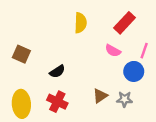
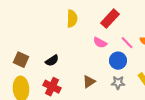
pink line: (144, 51) -> (127, 43), turned -64
brown square: (21, 54) -> (21, 60), moved
gray star: (124, 99) -> (118, 83), moved

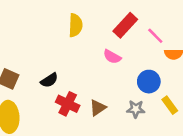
pink line: (127, 43) -> (155, 36), moved
blue circle: (118, 61) -> (149, 82), moved
red cross: (52, 87) -> (68, 104), moved

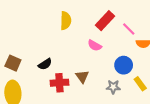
red cross: (68, 104) -> (59, 83), turned -30
brown triangle: (98, 108) -> (82, 77), moved, turned -32

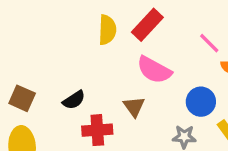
red rectangle: (105, 21) -> (147, 25), moved
pink semicircle: (95, 45) -> (154, 70), size x1.5
brown triangle: (82, 77) -> (134, 107), moved

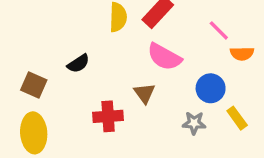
black semicircle: (74, 100) -> (78, 63), moved

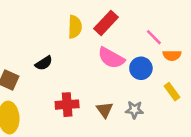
blue circle: (211, 88) -> (141, 68), moved
brown triangle: (144, 93) -> (105, 110), moved
yellow rectangle: (237, 118) -> (172, 92), moved

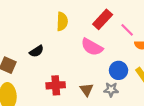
red rectangle: (106, 23) -> (103, 19), moved
blue circle: (141, 68) -> (119, 70), moved

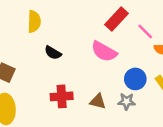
yellow semicircle: (62, 21) -> (34, 22), moved
black semicircle: (37, 51) -> (53, 53), moved, turned 64
brown triangle: (87, 90) -> (98, 101), turned -40

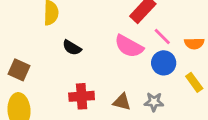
pink line: (145, 31) -> (162, 36), moved
blue circle: (135, 79) -> (164, 63), moved

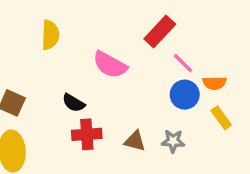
orange semicircle: (194, 43) -> (215, 83), moved
pink semicircle: (129, 46) -> (110, 65), moved
black semicircle: (72, 48) -> (73, 103), moved

